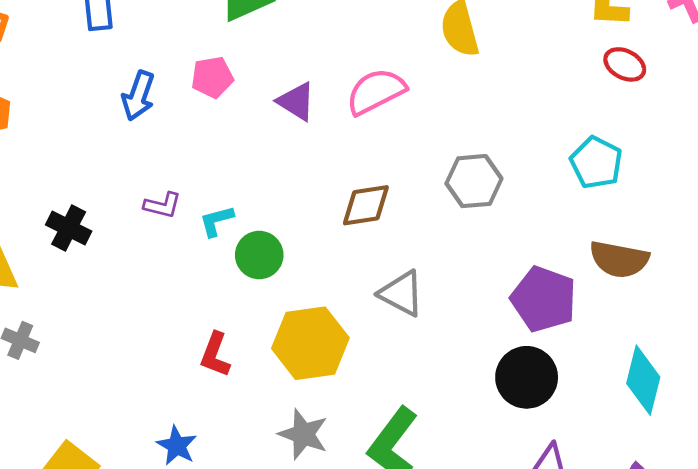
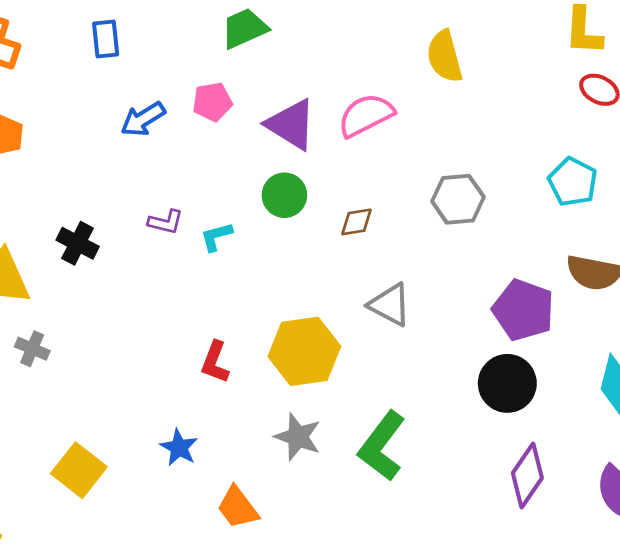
blue arrow: (138, 96) -> (143, 119), turned 39
purple triangle: (296, 101) -> (291, 124), size x1.4
brown diamond: (366, 205) -> (357, 222), size x0.7
green circle: (259, 255) -> (284, 195), moved

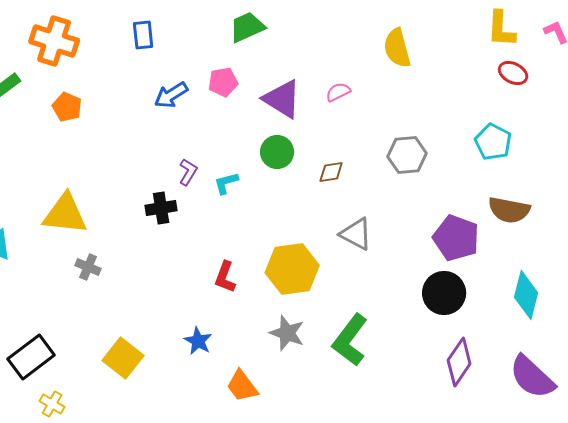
pink semicircle: (366, 115) -> (338, 92), size x0.6
purple L-shape: (166, 222) -> (188, 172), turned -72
black cross: (78, 243) -> (161, 208), moved, turned -36

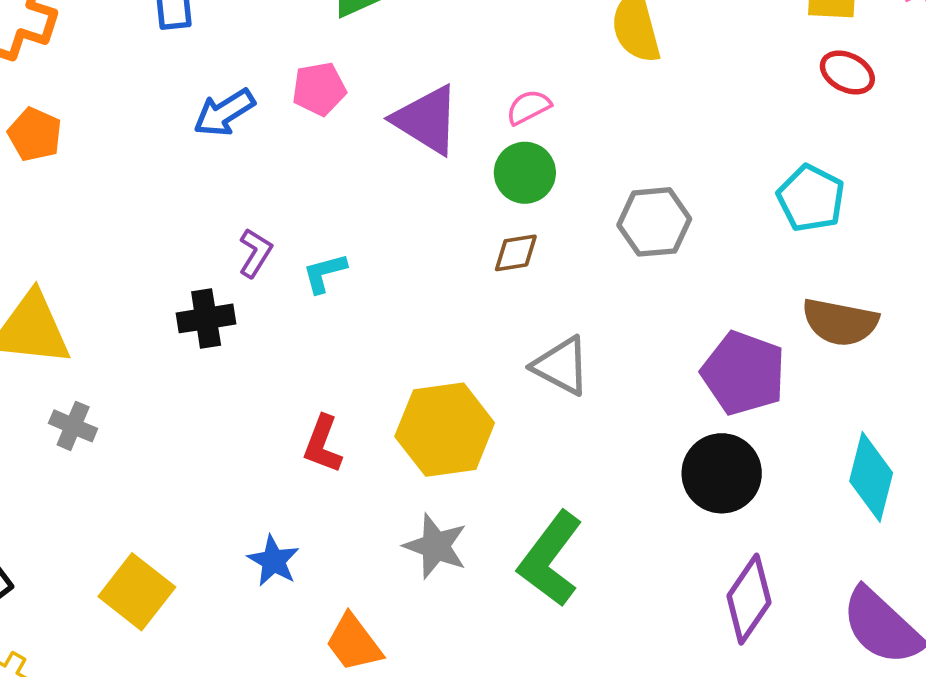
green circle: (277, 152) -> (525, 173), moved

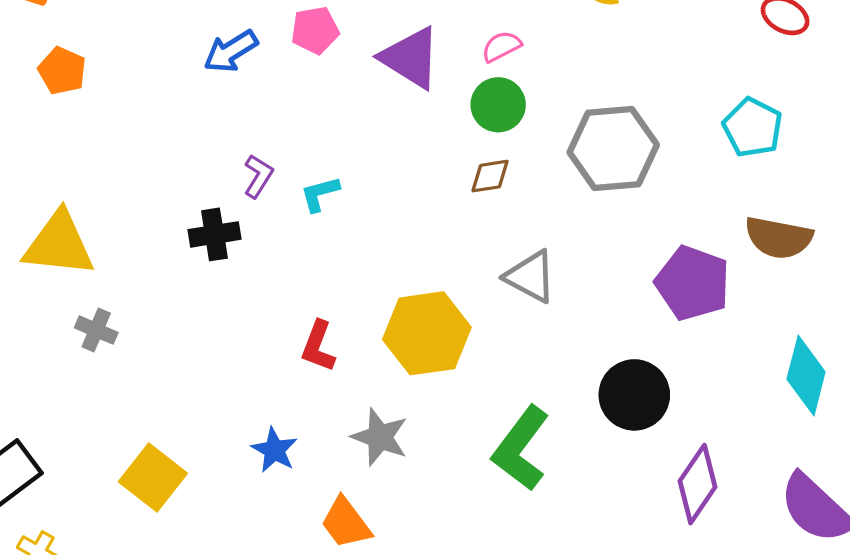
gray hexagon: (654, 222) -> (613, 149), size x1.4
black circle: (722, 473) -> (634, 395), moved
gray star: (436, 546) -> (380, 437), moved

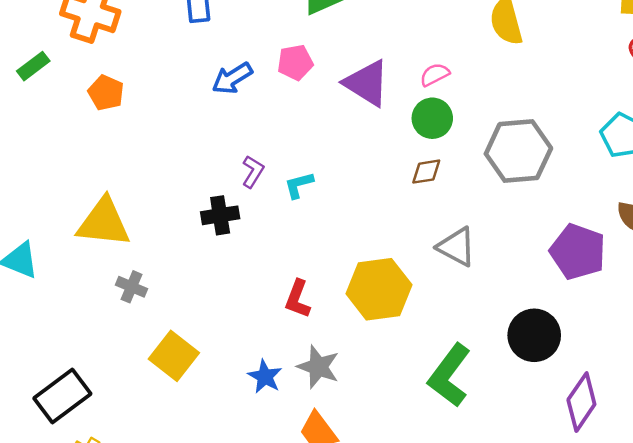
gray star: (380, 437) -> (318, 367), moved
yellow square: (153, 478) -> (174, 356), moved

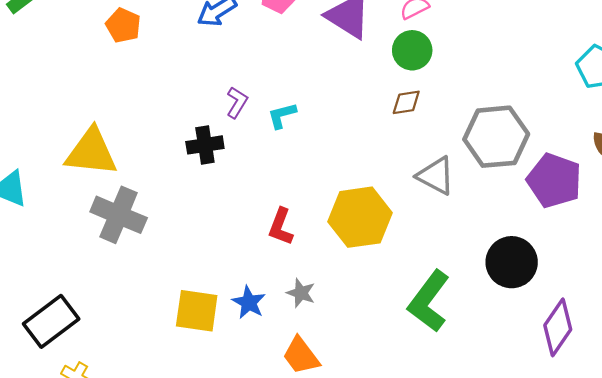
orange pentagon: (106, 93) -> (123, 25), moved
gray hexagon: (518, 151) -> (496, 137), moved
gray cross: (131, 287) -> (119, 215), size x1.8
yellow square: (174, 356) -> (197, 311), moved, turned -30
gray star: (318, 367) -> (301, 293), size x0.7

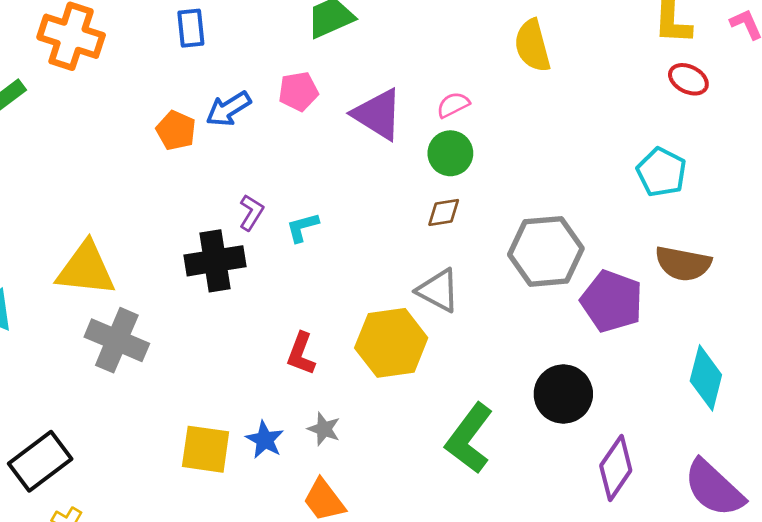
orange pentagon: (123, 25) -> (176, 130), moved
black cross: (205, 145) -> (215, 261), size x1.4
gray triangle: (436, 176) -> (438, 290), moved

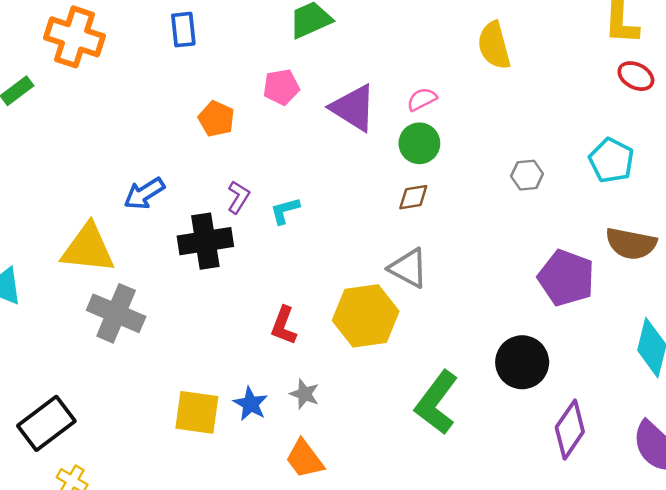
blue arrow: (228, 109) -> (144, 193), moved
orange pentagon: (176, 130) -> (216, 119), moved
gray hexagon: (546, 251) -> (527, 175), moved, size x0.5

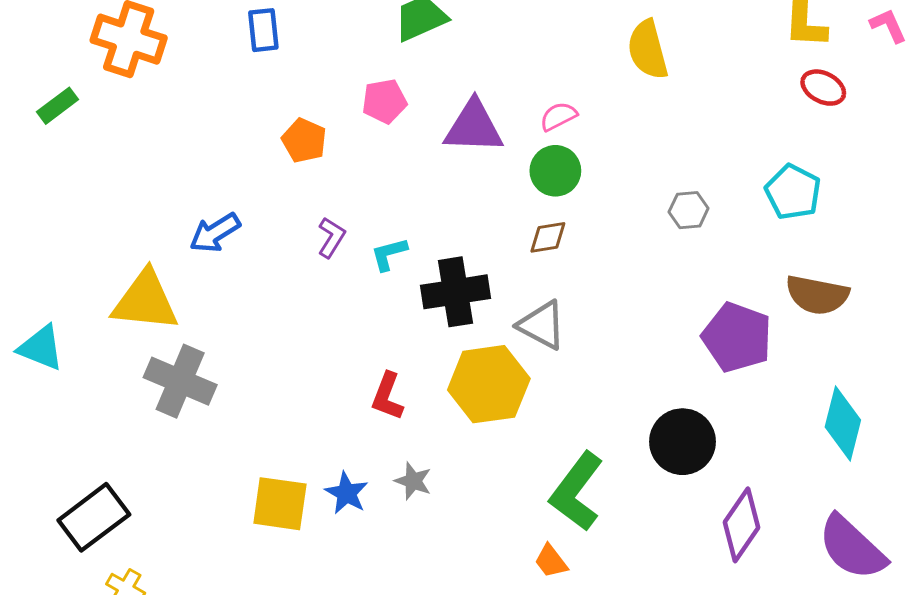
purple triangle: (353, 108) -> (474, 127), turned -30
black cross: (205, 241) -> (456, 292), moved
orange trapezoid: (304, 459) -> (551, 561), moved, size x0.7

